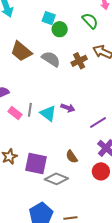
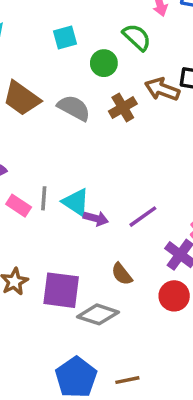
cyan square: (49, 18) -> (65, 37), turned -32
green circle: (60, 29) -> (104, 63), moved
purple arrow: (68, 108) -> (96, 218), moved
purple line: (98, 122) -> (143, 217), moved

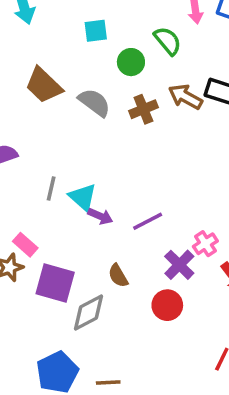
pink rectangle: (19, 206) -> (25, 245), moved
gray diamond: (98, 314) -> (89, 313), turned -54

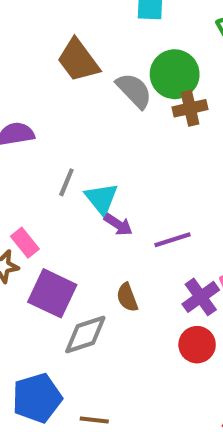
green circle: (131, 62) -> (175, 74), moved, size x1.5
red circle: (167, 305) -> (197, 345), moved

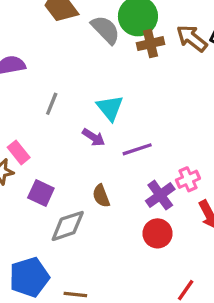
cyan triangle: (102, 199) -> (110, 108), moved
purple square: (52, 293) -> (41, 193), size x0.7

